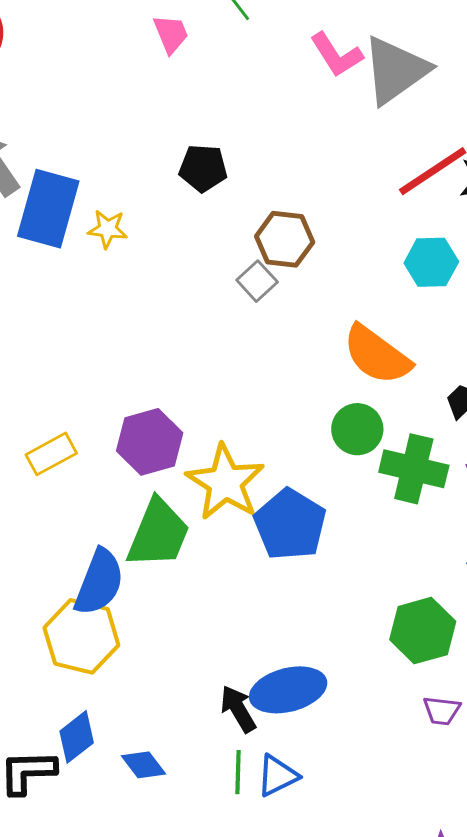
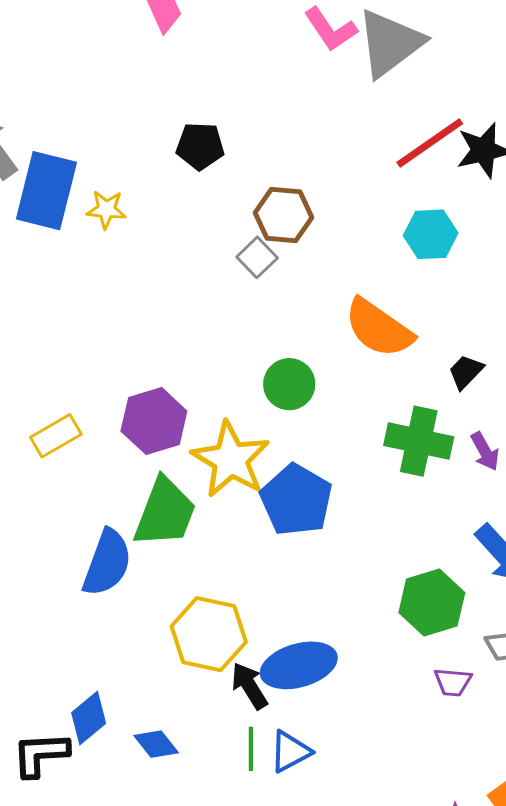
green circle: (357, 429) -> (289, 384), moved
yellow hexagon: (81, 636) -> (209, 634), moved

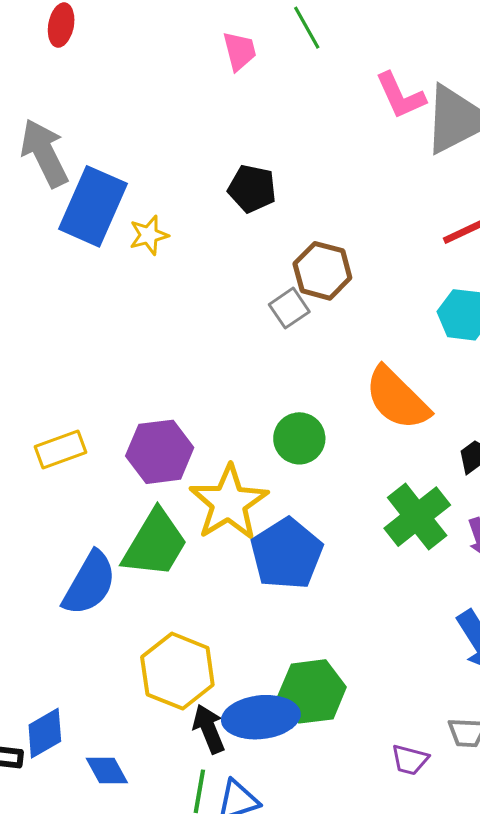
yellow star: (106, 209) -> (149, 235), turned -30
green cross: (419, 441) -> (417, 517), turned 30
green hexagon: (432, 603) -> (312, 691), moved

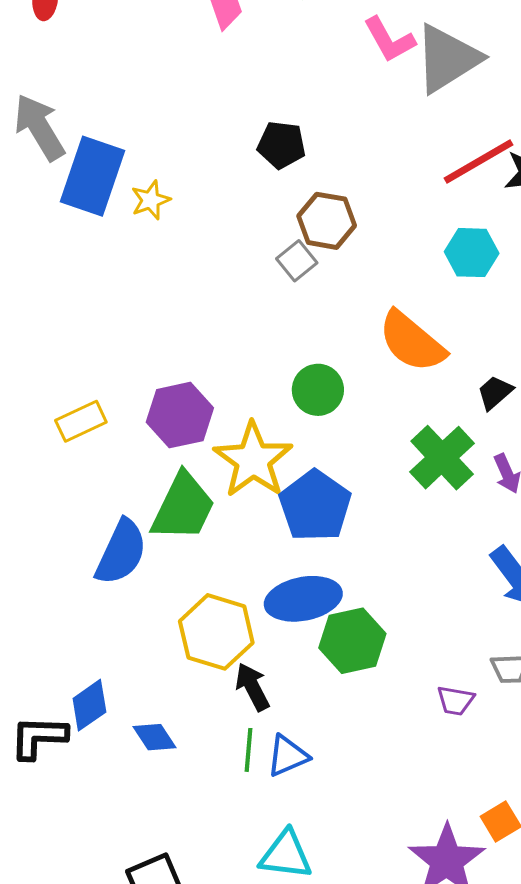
black pentagon: (252, 189) -> (281, 145), moved
blue ellipse: (261, 717) -> (303, 599), moved

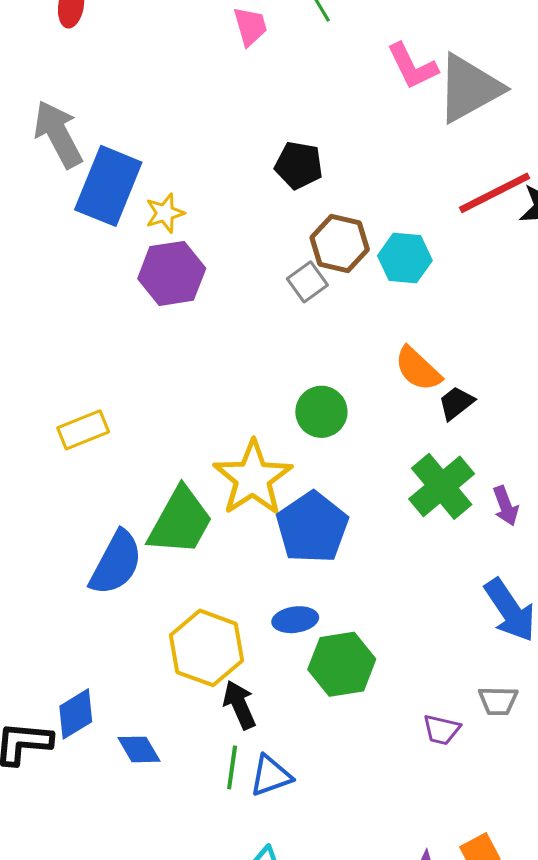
cyan hexagon: (472, 253) -> (405, 258), moved
orange semicircle: (412, 342) -> (418, 369), size x0.7
black trapezoid: (495, 392) -> (456, 403), moved
purple hexagon: (180, 415) -> (172, 273), moved
blue ellipse: (303, 599) -> (295, 620), size x0.6

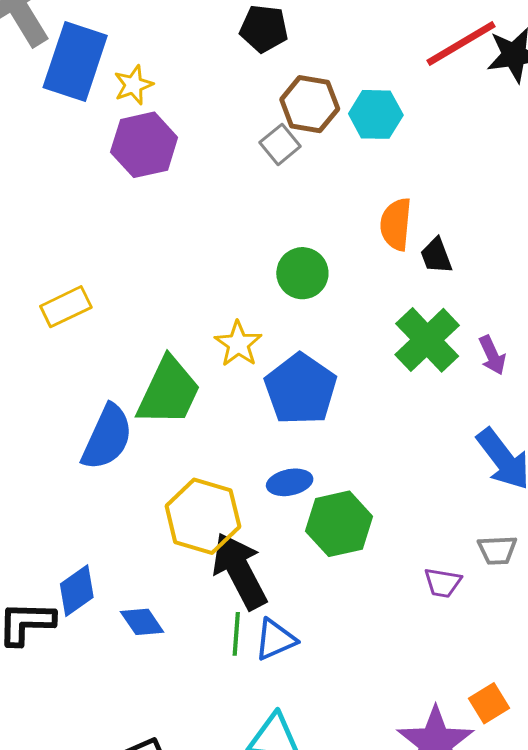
orange semicircle: (418, 369) -> (396, 224), turned 56
black trapezoid: (456, 403) -> (436, 256), turned -69
yellow star: (253, 478) -> (238, 344), size x0.6
black arrow: (239, 705) -> (240, 571), size x1.6

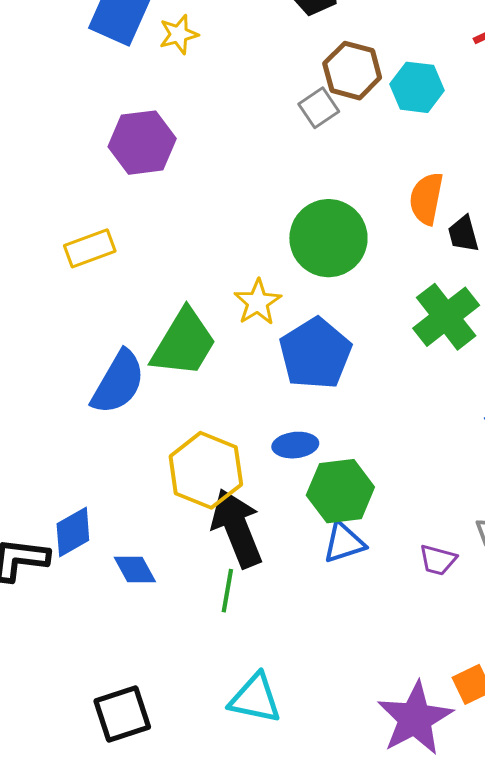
purple hexagon: (144, 145) -> (142, 143), moved
green circle: (302, 273) -> (328, 238), size x1.5
blue triangle: (275, 639) -> (344, 543), moved

